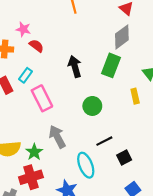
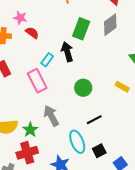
green rectangle: (111, 65) -> (81, 29), moved
cyan rectangle: (25, 75) -> (47, 60), moved
yellow rectangle: (135, 96) -> (122, 87), moved, turned -48
black square: (124, 157) -> (99, 151), moved

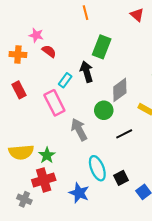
gray diamond: (110, 25) -> (120, 90), moved
gray arrow: (51, 116) -> (79, 130), moved
black line: (94, 120) -> (124, 134), moved

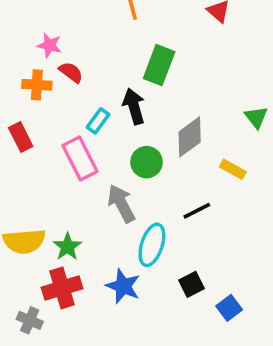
orange cross: (18, 54) -> (37, 85), moved
green circle: (104, 110) -> (147, 162), moved
cyan ellipse: (97, 168) -> (152, 245), moved, turned 40
blue star: (79, 193) -> (123, 286), moved

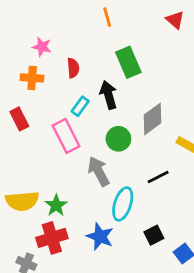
green rectangle: (159, 65) -> (128, 62), turned -44
red semicircle: (71, 72) -> (73, 68), moved, turned 48

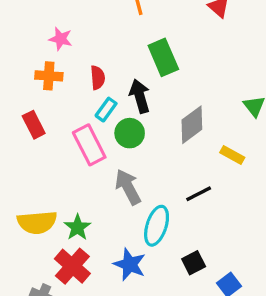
red semicircle: (73, 68) -> (98, 78), moved
green circle: (118, 139) -> (130, 133), moved
red cross: (52, 238) -> (72, 266), turned -32

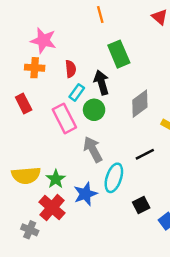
pink star: (61, 39) -> (43, 40), size x1.5
blue star: (130, 264) -> (85, 194), moved, turned 30

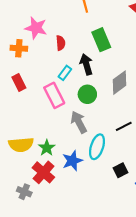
orange cross: (35, 68) -> (19, 48), moved
red semicircle: (71, 69) -> (61, 43), moved
green circle: (94, 110) -> (87, 94), moved

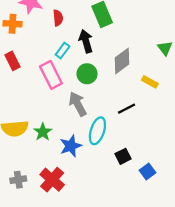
red cross: (43, 172) -> (52, 180), moved
gray cross: (24, 192) -> (18, 180), turned -32

